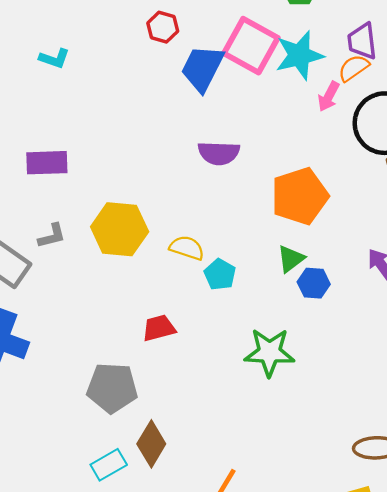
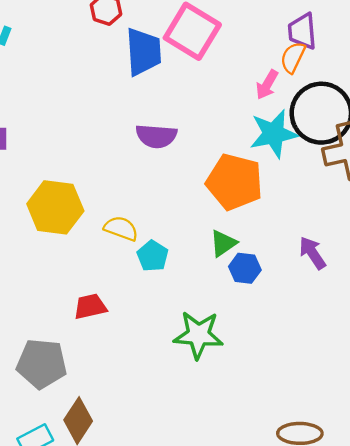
cyan star: (299, 55) -> (274, 134), moved
blue trapezoid: (202, 68) -> (143, 52), turned 147
orange semicircle: (354, 68) -> (293, 57), turned -32
orange pentagon: (300, 196) -> (235, 182), turned 30

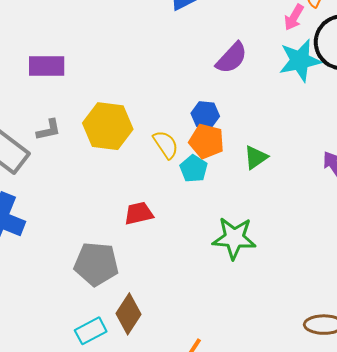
purple semicircle: (156, 136) -> (232, 58), moved, turned -51
orange pentagon: (235, 182) -> (207, 141), moved, size x0.7
yellow semicircle: (121, 228) -> (166, 144), turned 36
blue hexagon: (245, 268) -> (205, 115), moved

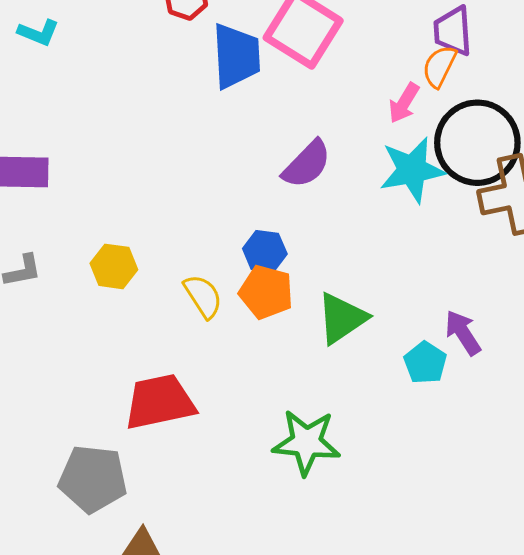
yellow hexagon: (108, 126) -> (114, 266), size x0.6
green triangle: (256, 157) -> (342, 318), size x1.4
cyan pentagon: (194, 169) -> (425, 363), moved
red trapezoid: (139, 213) -> (160, 402), size x1.6

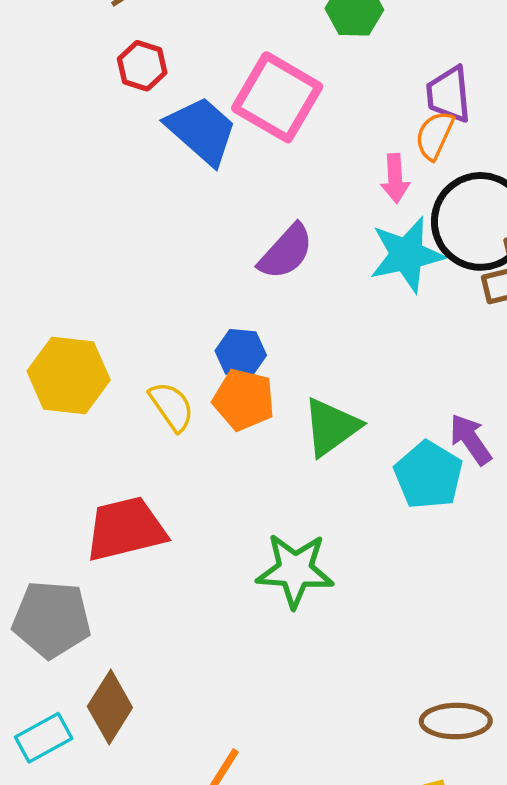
blue trapezoid: (236, 56) -> (202, 130), turned -44
pink arrow: (404, 103) -> (395, 178), turned -33
yellow hexagon: (114, 266) -> (69, 375), size x1.5
cyan pentagon: (425, 363) -> (428, 475), size x1.4

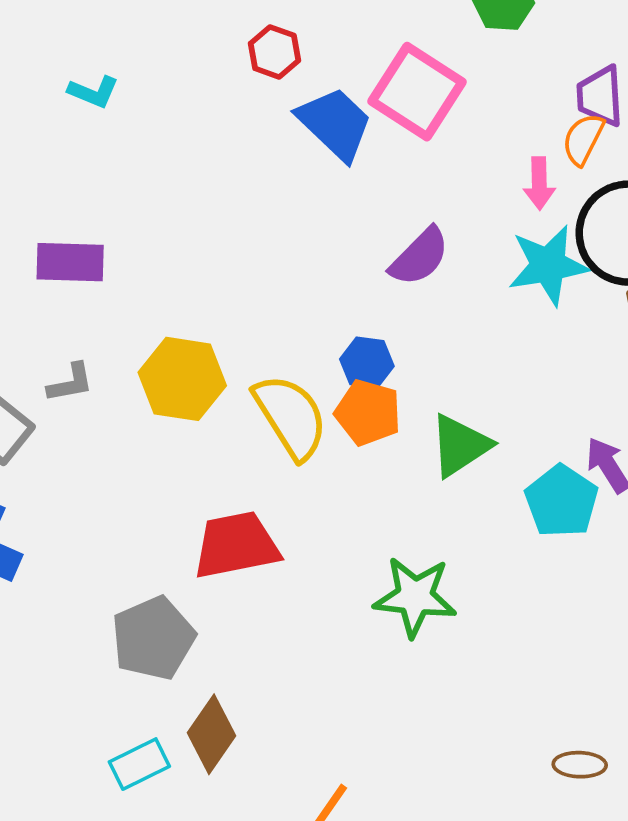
yellow semicircle: (172, 406) -> (291, 417), size x1.6
gray pentagon: (52, 619) -> (153, 638), turned -30
brown ellipse: (456, 721) -> (580, 765), size x0.7

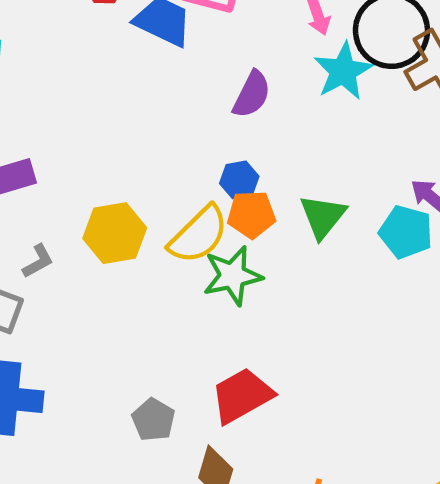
yellow semicircle: (291, 417) -> (199, 235), turned 96
red trapezoid: (236, 545) -> (242, 396), moved
green star: (415, 597) -> (233, 276), moved
gray pentagon: (153, 638) -> (153, 420), size x0.7

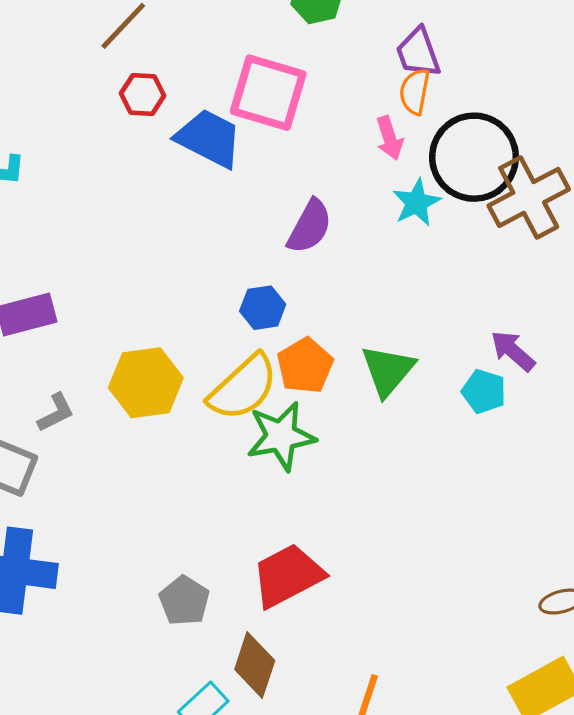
cyan star: (343, 71) -> (416, 203), size x0.7
blue hexagon: (239, 180) -> (263, 308), moved
orange pentagon: (251, 214) -> (305, 366), turned -30
cyan pentagon: (406, 232) -> (484, 391), size x0.7

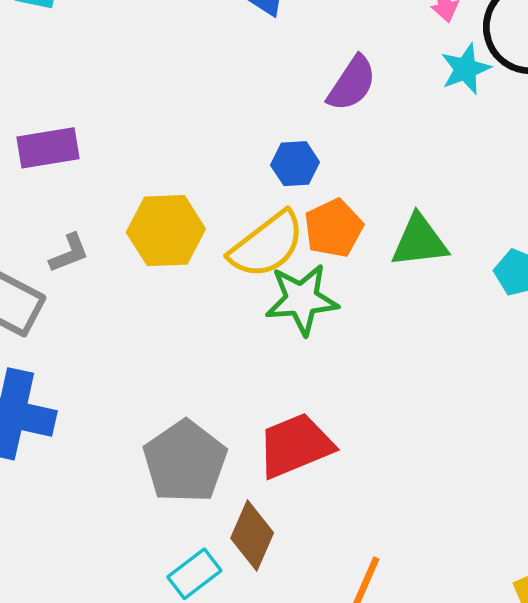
green triangle: (388, 370) -> (419, 241), turned 38
gray pentagon: (184, 601) -> (185, 462), size x1.6

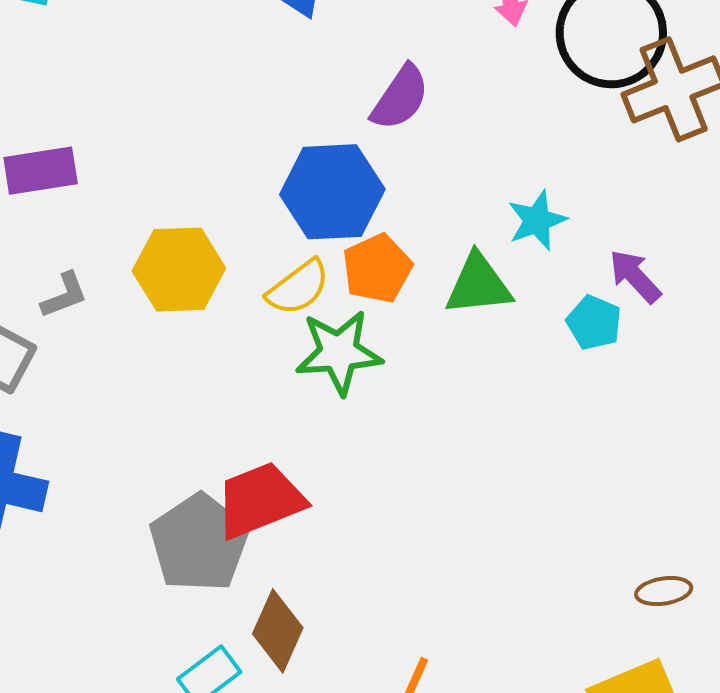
cyan star: (466, 69) -> (537, 220), moved
blue hexagon: (295, 164) -> (332, 192), size x1.8
yellow semicircle: (267, 245) -> (298, 288), size x0.7
red trapezoid: (295, 445) -> (260, 500), moved

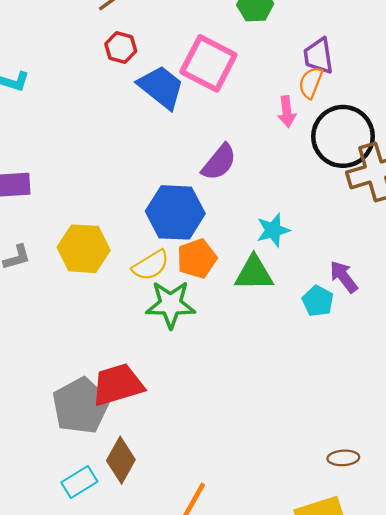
cyan star: (537, 220) -> (273, 230), moved

